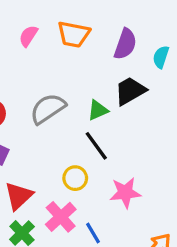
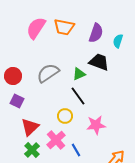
pink semicircle: (28, 36) -> (36, 28), size x1.6
black trapezoid: (130, 91) -> (99, 62), turned 50

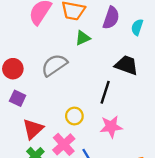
black trapezoid: (99, 62) -> (126, 65), moved
green triangle: (79, 74) -> (83, 38), moved
black line: (78, 96) -> (105, 92), moved, turned 54

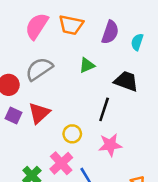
green triangle: (83, 38) -> (87, 65), moved
gray semicircle: (54, 65) -> (39, 69), moved
red triangle: (33, 129) -> (39, 113), moved

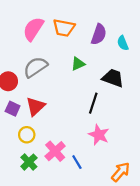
cyan semicircle: (137, 42) -> (123, 43), turned -40
yellow circle: (72, 134) -> (27, 135), moved
pink star: (110, 145) -> (99, 135), turned 30

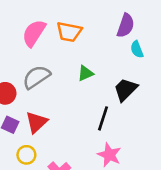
purple semicircle: (99, 34) -> (126, 26), moved
black trapezoid: (113, 78) -> (126, 90), turned -65

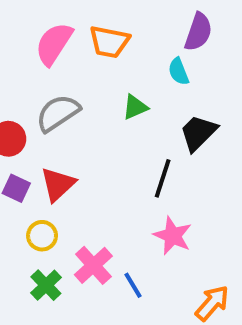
cyan semicircle: (137, 49) -> (179, 71), moved

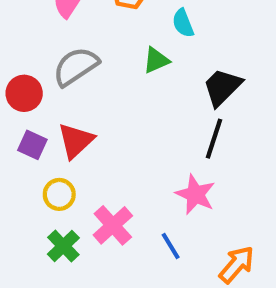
cyan semicircle: (179, 71) -> (183, 23), moved
black line: (163, 178) -> (214, 139), moved
blue line: (133, 285) -> (171, 246), moved

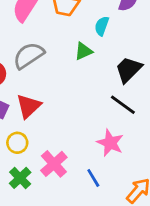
cyan semicircle: (183, 23) -> (102, 26), turned 42
black line: (214, 139) -> (123, 105), turned -72

